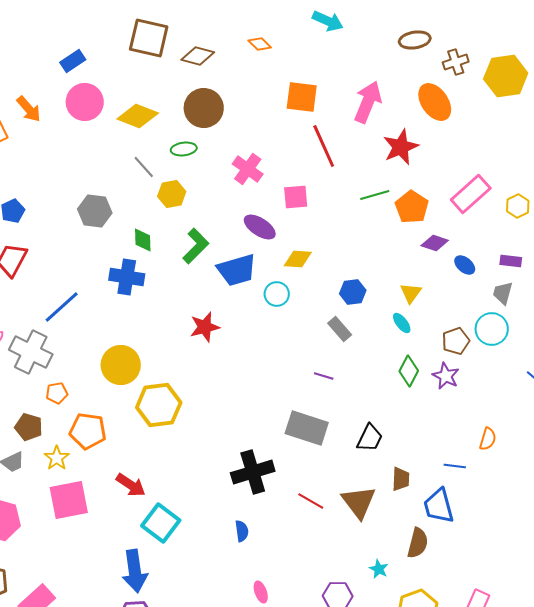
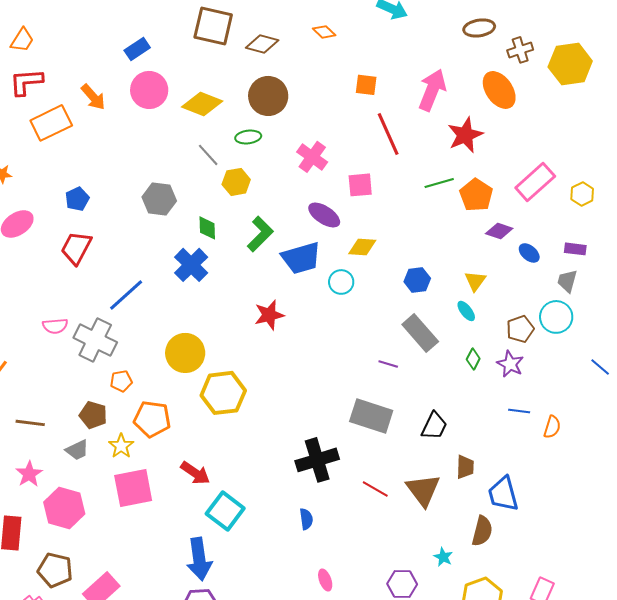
orange square: (302, 97) -> (366, 85), size x0.7
blue cross: (127, 277) -> (191, 265), turned 36
gray rectangle: (340, 329) -> (420, 333), moved, size x1.5
green diamond: (409, 371) -> (473, 359), size x0.7
blue line: (455, 466) -> (519, 411), moved

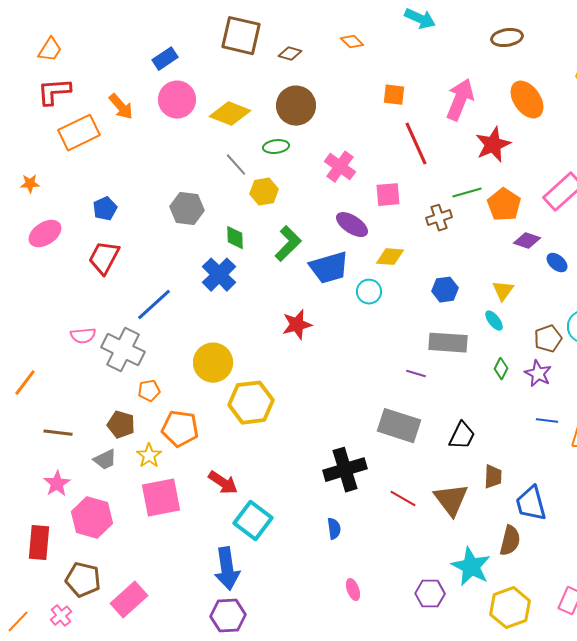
brown diamond: (262, 44) -> (290, 54), size x0.7
brown cross: (520, 50) -> (439, 218), moved
gray rectangle: (420, 333) -> (448, 343), turned -45
cyan star: (443, 557) -> (471, 567), size x2.0

